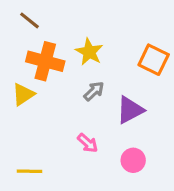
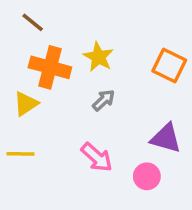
purple triangle: (130, 110) -> (166, 138), moved, turned 44
pink arrow: (88, 143) -> (97, 157), size x1.4
yellow line: (29, 171) -> (21, 154), moved

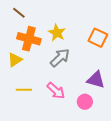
gray arrow: (104, 100) -> (60, 58), size x1.5
yellow line: (21, 154) -> (24, 90), moved

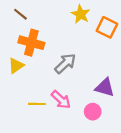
yellow star: (57, 33) -> (81, 14), moved
orange square: (98, 38) -> (107, 27), moved
yellow line: (24, 90) -> (37, 104), moved

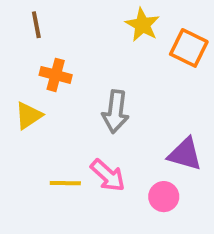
brown line: (20, 14) -> (36, 25), turned 40
orange cross: (31, 43) -> (56, 75), size x0.7
gray arrow: (65, 63) -> (115, 112), turned 140

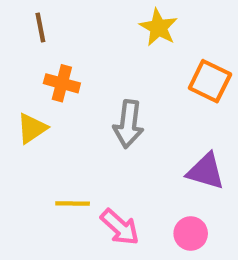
orange square: (189, 48) -> (210, 81), moved
pink arrow: (108, 175) -> (120, 227), moved
pink circle: (164, 197) -> (191, 234), moved

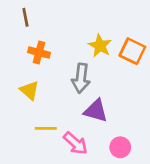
yellow star: (158, 27) -> (100, 46), moved
yellow triangle: (32, 128) -> (29, 90), moved, turned -45
purple triangle: (206, 171) -> (96, 111), moved

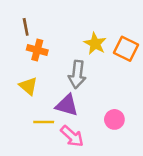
brown line: (25, 17) -> (26, 27), moved
purple triangle: (96, 111) -> (67, 105), moved
pink circle: (120, 147) -> (114, 119), moved

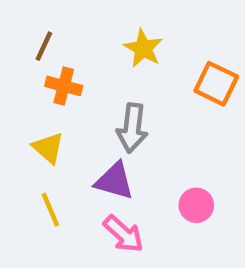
brown line: (26, 27) -> (44, 46), turned 36
yellow star: (95, 44) -> (143, 48), moved
yellow line: (44, 122) -> (50, 210), moved, turned 66

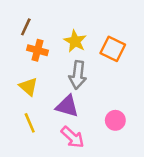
yellow star: (143, 48) -> (75, 41), moved
orange square: (216, 84) -> (113, 49), moved

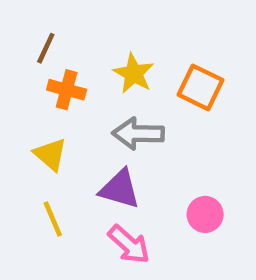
gray arrow: (78, 75) -> (138, 134), turned 84

